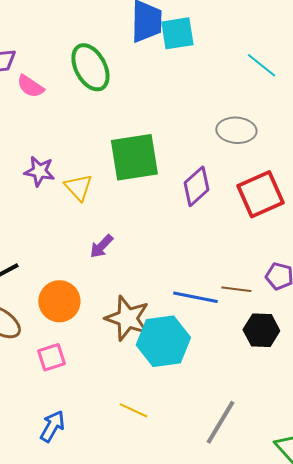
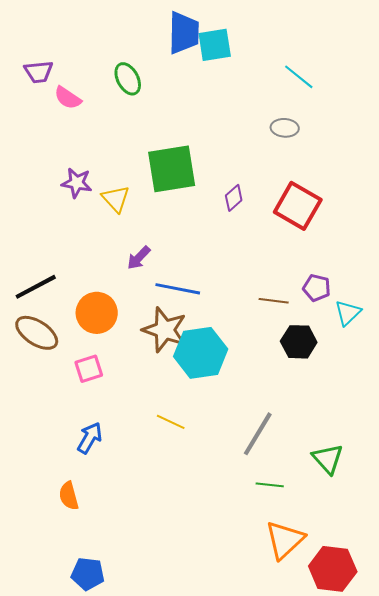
green ellipse: (90, 67) -> (128, 79), size x0.7
gray ellipse: (236, 130) -> (285, 128), moved, size x0.7
purple diamond: (196, 186) -> (234, 198), size x0.7
red square: (260, 194) -> (298, 206), turned -36
blue line: (195, 297) -> (178, 289), moved

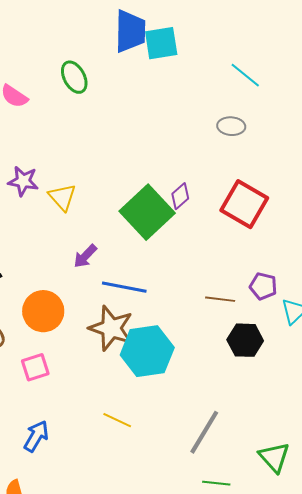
green square: (172, 169) -> (147, 212), moved, turned -34

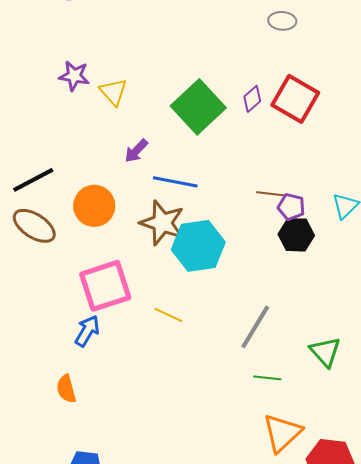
purple diamond: (180, 196) -> (252, 99), moved
purple pentagon: (263, 286) -> (291, 207), moved
pink square: (35, 367) -> (105, 286), moved, size x1.8

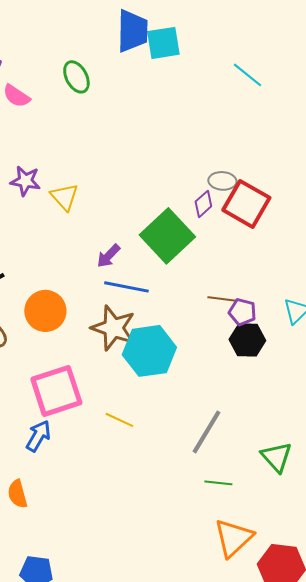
gray ellipse: (282, 21) -> (222, 181), moved
green square: (198, 107) -> (167, 236), moved
purple arrow: (136, 151) -> (108, 256), moved

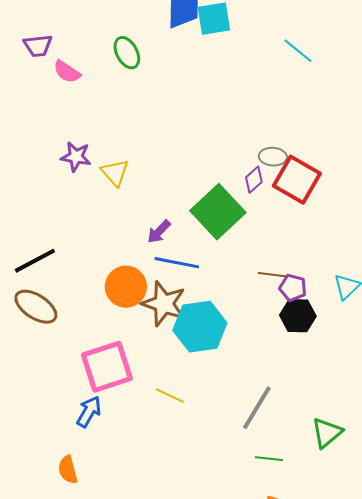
orange circle: (45, 311) -> (126, 287), moved
green triangle: (276, 457) -> (327, 433), turned 32

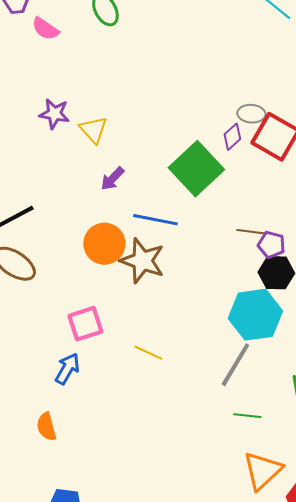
purple arrow: (159, 232) -> (112, 179), moved
cyan hexagon: (200, 327) -> (255, 315), moved
pink square: (107, 367) -> (85, 324), size x0.7

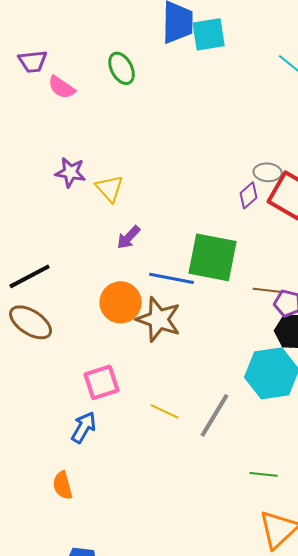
green square: (196, 169) -> (213, 257), moved, turned -36
gray line: (235, 365) -> (215, 415), moved

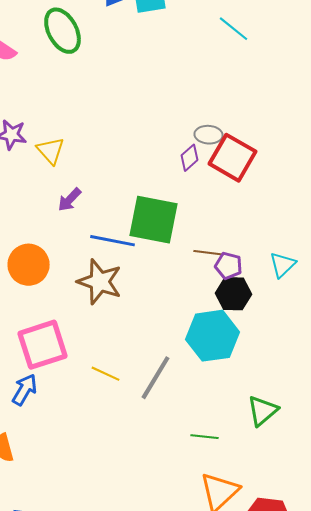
green ellipse: (122, 68) -> (63, 31), size x1.4
orange circle: (121, 302) -> (29, 265), moved
pink square: (102, 382) -> (43, 345), size x1.4

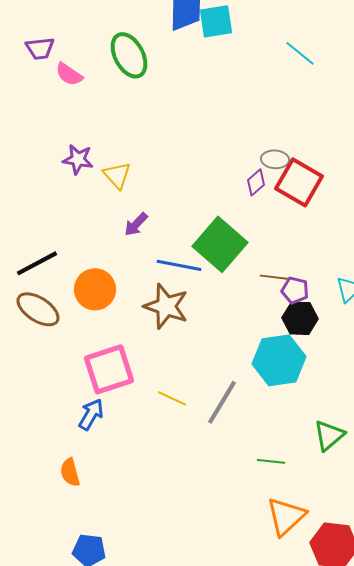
green square: (154, 220) -> (220, 244), turned 30

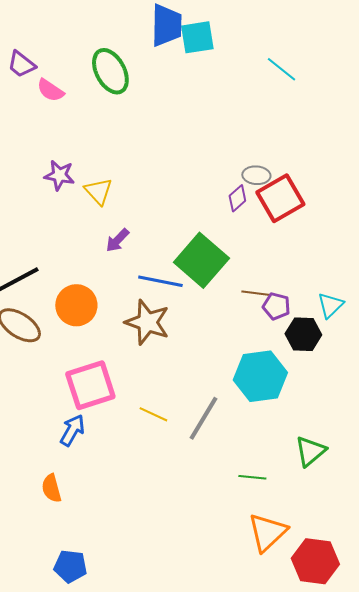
purple trapezoid: (40, 48) -> (21, 64), turned 44
red square: (299, 182) -> (280, 198), turned 30
black hexagon: (300, 318) -> (303, 334), moved

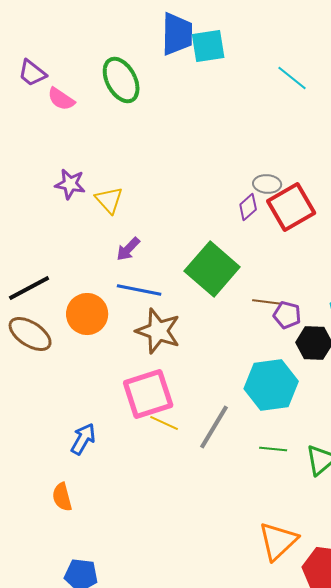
blue line: (160, 281) -> (139, 290), moved
pink square: (90, 385) -> (148, 394), moved
green line: (252, 477) -> (273, 449), moved

